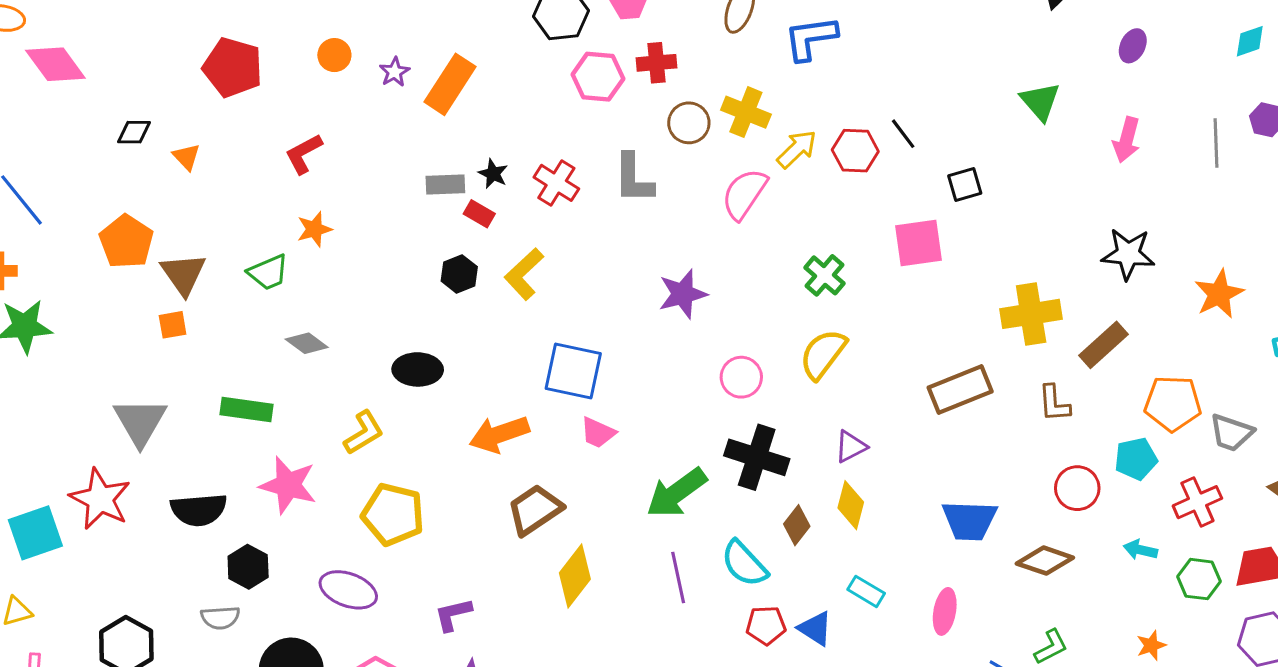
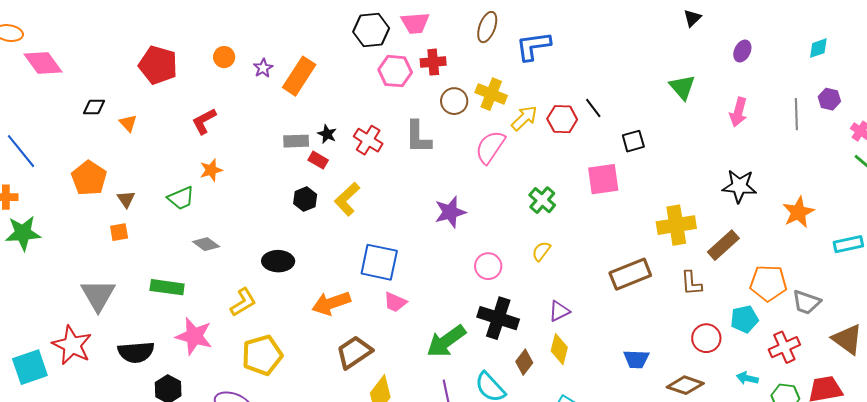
brown triangle: (183, 274) -> (126, 199), size x0.6
yellow semicircle: (823, 354) -> (541, 251), size x0.6
yellow pentagon: (393, 514) -> (262, 355), turned -30
blue trapezoid: (969, 521) -> (636, 359), size x0.7

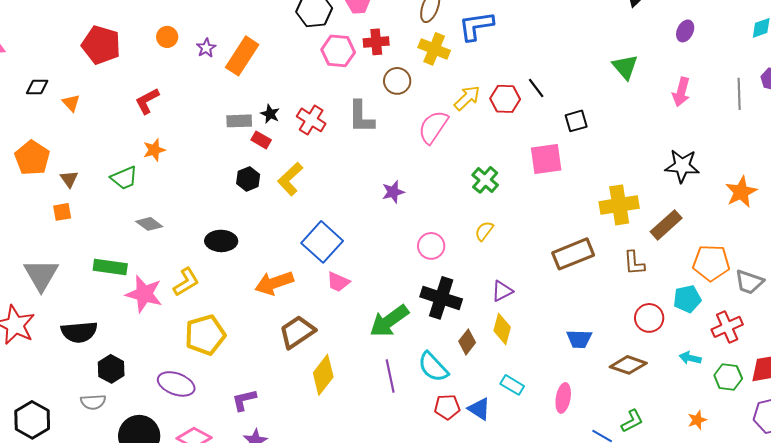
yellow cross: (491, 94) -> (434, 49), moved
purple star: (450, 212) -> (393, 192), size x0.7
blue square: (379, 262) -> (322, 242), turned 30
pink star: (194, 336) -> (144, 294), moved

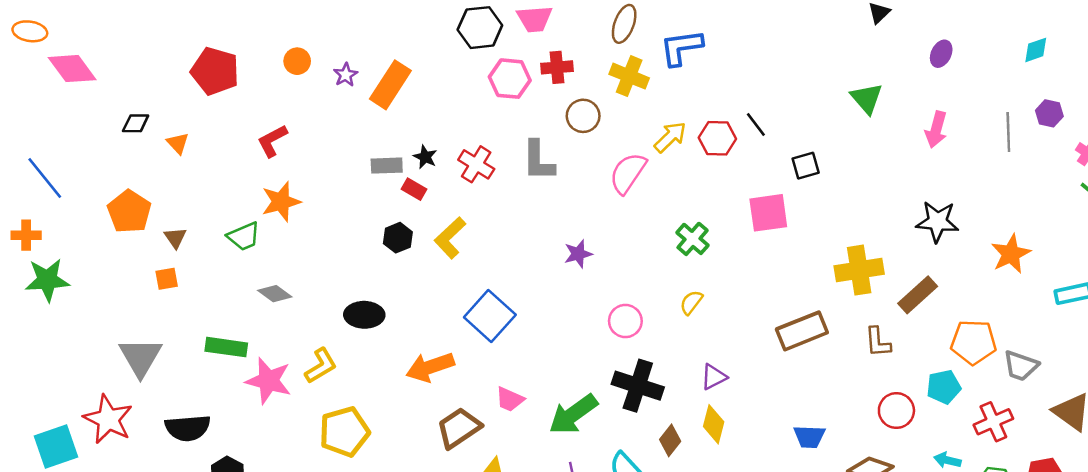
orange star: (154, 150) -> (281, 202), size x1.4
pink trapezoid: (338, 282) -> (510, 399), moved

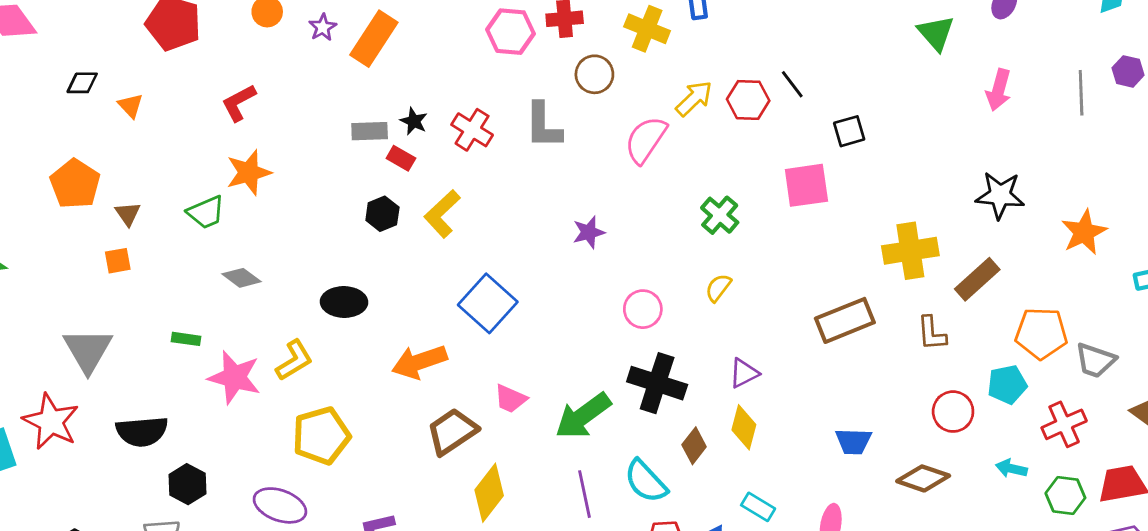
green triangle: (867, 98) -> (936, 33), moved
green rectangle: (226, 347) -> (186, 339), size x0.6

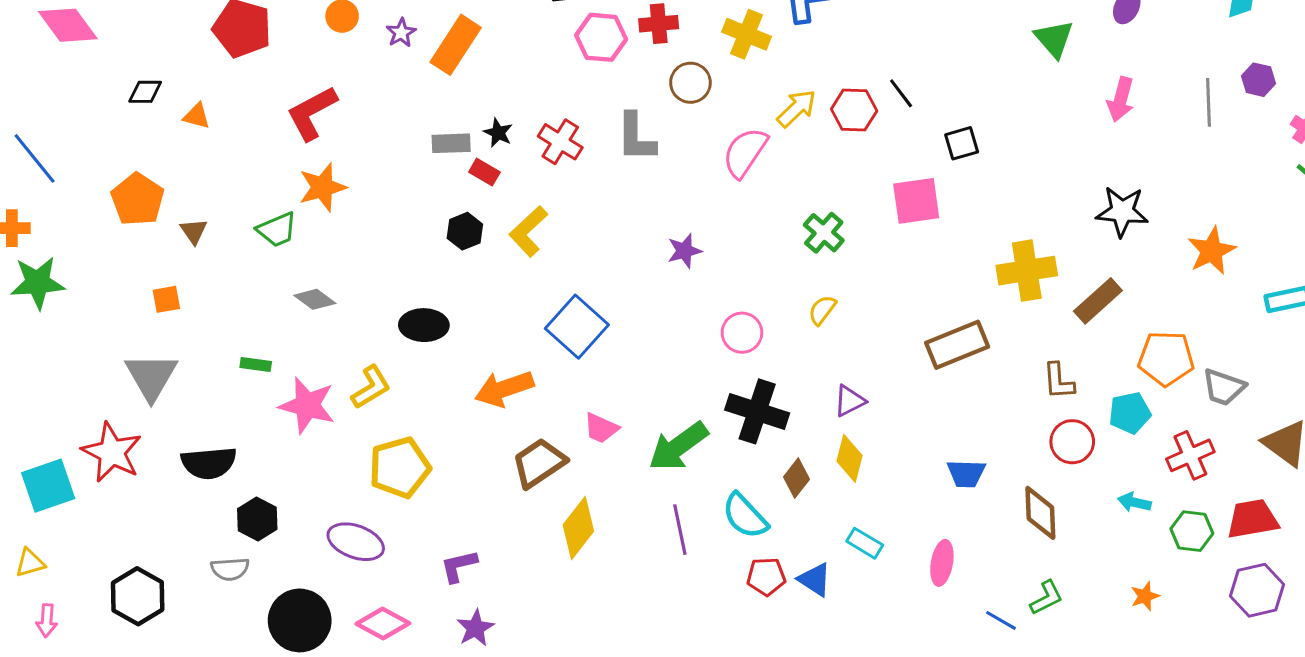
red L-shape: (239, 103) -> (312, 113), size x1.4
orange triangle: (131, 106) -> (197, 116), turned -32
orange square: (118, 261) -> (166, 299), moved
brown L-shape: (932, 333) -> (1059, 381), moved
brown diamond: (923, 478) -> (1040, 513), turned 69

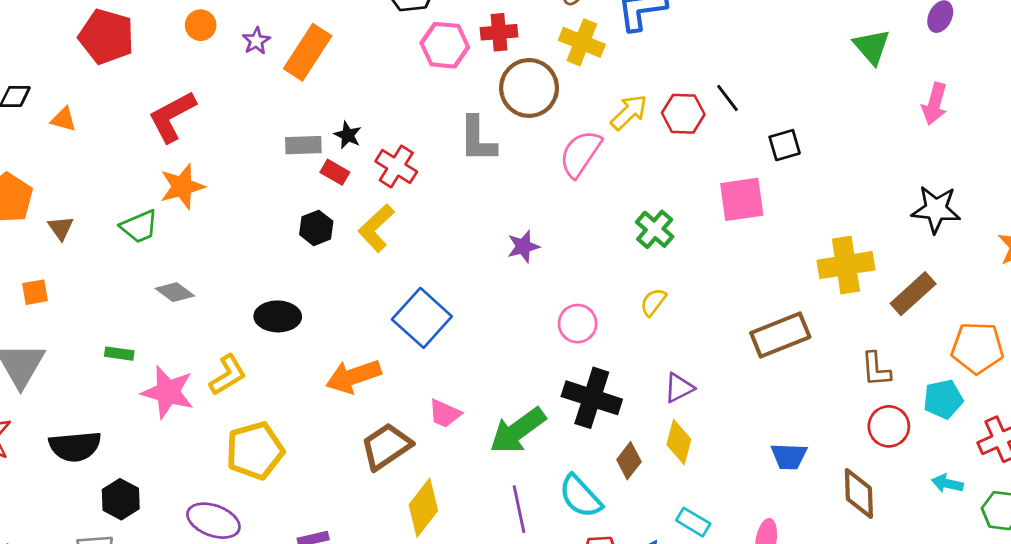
brown circle: (690, 83) -> (529, 88), size x1.5
red cross: (560, 142) -> (396, 167), moved

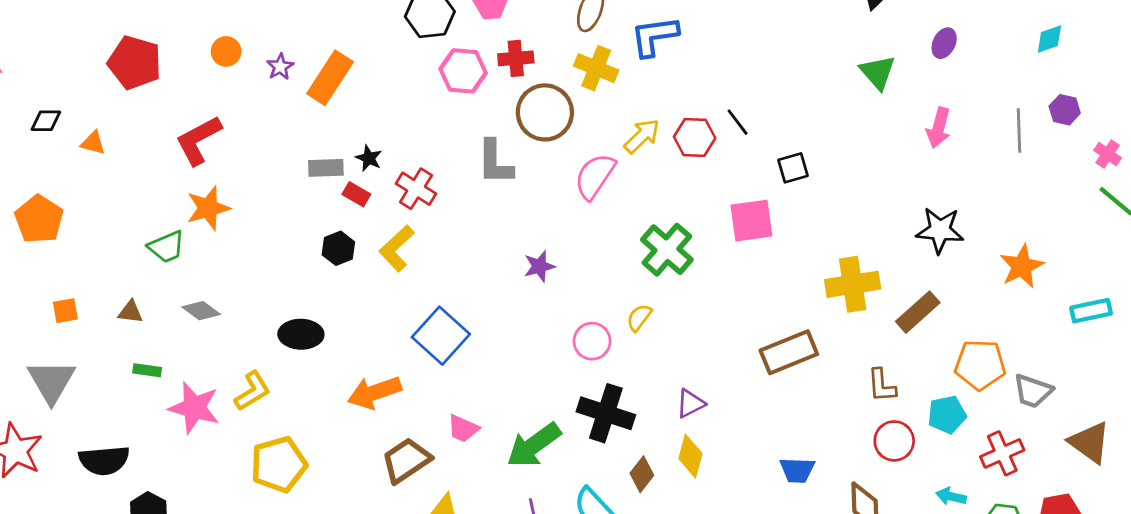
brown triangle: (61, 228) -> (130, 312), moved, turned -48
green cross: (655, 229) -> (667, 250), size x1.4
yellow semicircle: (653, 302) -> (639, 318), moved

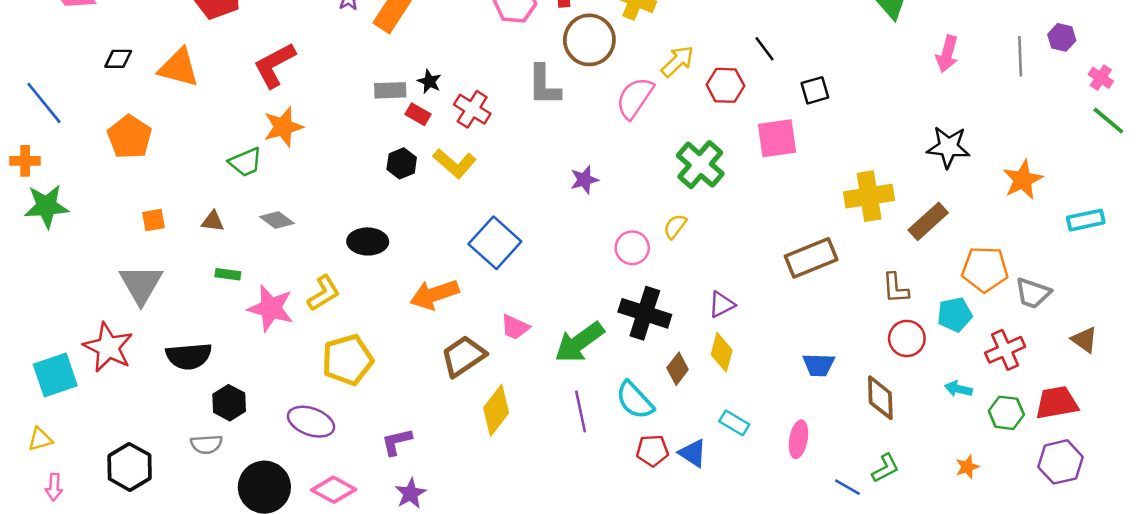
black diamond: (46, 121) -> (118, 59), moved
red hexagon: (695, 137) -> (725, 85), moved
orange triangle: (93, 143) -> (179, 68), size x1.8
yellow L-shape: (397, 248) -> (455, 163), turned -96
brown triangle: (1090, 442) -> (1084, 340), size x0.7

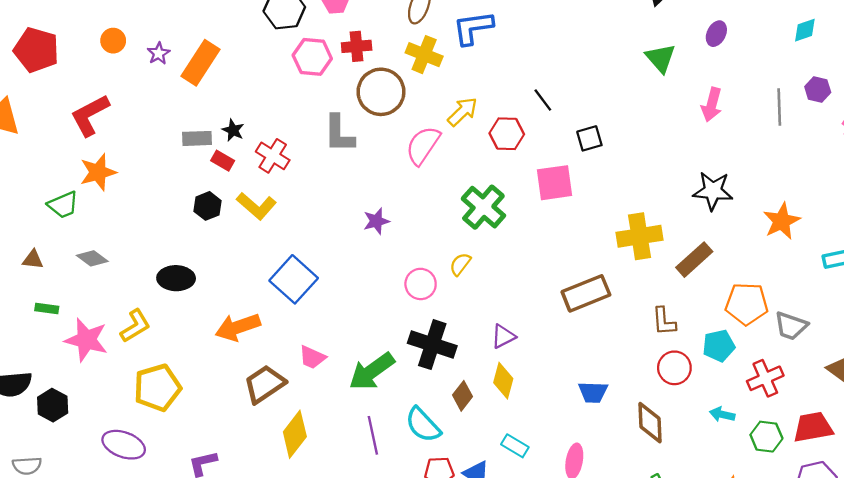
black hexagon: (229, 403) -> (53, 405), moved

